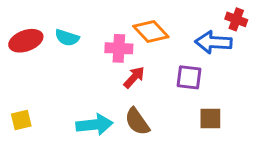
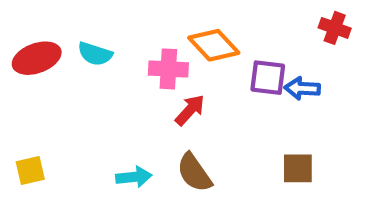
blue arrow: (213, 42) -> (302, 88), moved, size x0.7
purple square: (189, 77) -> (268, 78), moved
cyan arrow: (94, 125) -> (134, 177), size x0.7

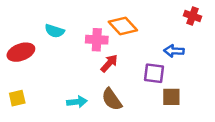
red ellipse: (37, 58) -> (21, 52), moved
purple square: (268, 78) -> (154, 73), moved

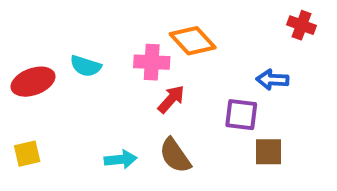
cyan semicircle: (54, 31) -> (86, 66), moved

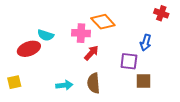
blue arrow: (272, 80) -> (146, 43), turned -77
red ellipse: (33, 82) -> (29, 49), moved
brown semicircle: (175, 156) -> (94, 83), turned 30

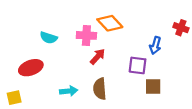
red cross: (161, 13) -> (181, 28), moved
red ellipse: (29, 49) -> (31, 68), moved
yellow square: (14, 82) -> (14, 98), moved

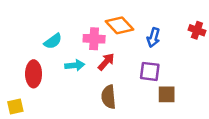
cyan semicircle: (49, 38) -> (53, 41), turned -54
blue arrow: (155, 45) -> (153, 38), moved
red ellipse: (31, 68) -> (34, 74), turned -70
cyan arrow: (69, 91) -> (75, 65), moved

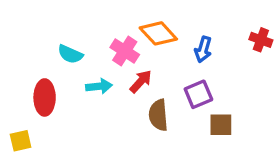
pink cross: (94, 39) -> (125, 51), turned 30
cyan semicircle: (53, 41) -> (70, 54), turned 60
purple square: (150, 71) -> (198, 94), turned -30
brown semicircle: (109, 97) -> (158, 115), moved

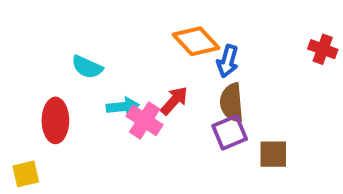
blue arrow: (203, 49) -> (228, 61), moved
pink cross: (125, 51) -> (145, 120), moved
purple square: (198, 94) -> (230, 132), moved
brown semicircle: (158, 115) -> (232, 103), moved

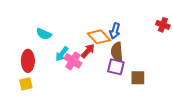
orange diamond: (196, 41) -> (99, 37), moved
cyan arrow: (123, 107) -> (62, 54), turned 133
purple square: (230, 132) -> (116, 67), turned 36
yellow square: (26, 174) -> (26, 84), moved

